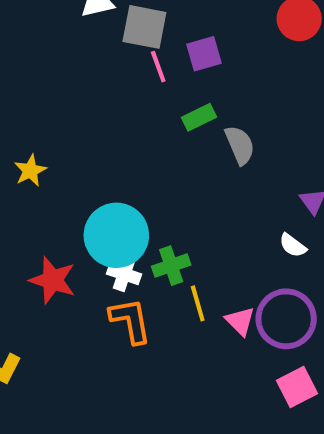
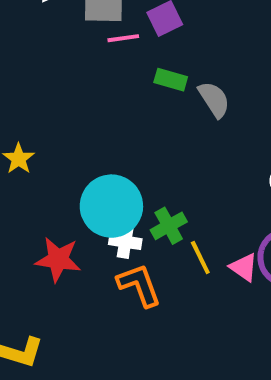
pink line: (158, 67) -> (123, 38), turned -68
green rectangle: (199, 117) -> (171, 80), turned 52

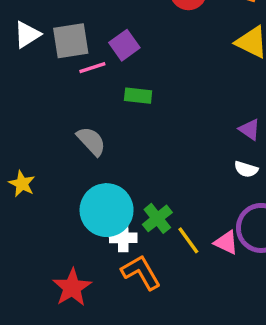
gray semicircle: (214, 99) -> (91, 141), moved
red star: (58, 259) -> (72, 288), moved, turned -30

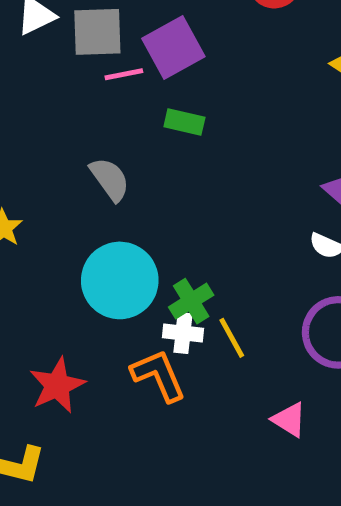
purple square: (124, 45) -> (173, 47), size x1.4
white cross: (123, 238) -> (183, 333), moved
pink triangle: (226, 242) -> (289, 420), moved

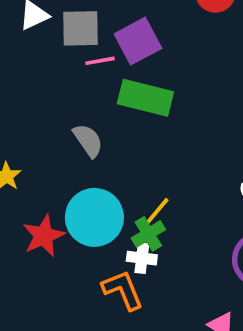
green rectangle: (184, 122) -> (145, 98), size x1.8
yellow line: (232, 338) -> (157, 212), moved, turned 68
red star: (57, 385) -> (44, 236), moved

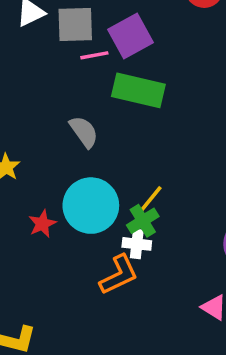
red star: (44, 236) -> (42, 224), size x0.7
orange L-shape: (123, 290) -> (119, 275), turned 87

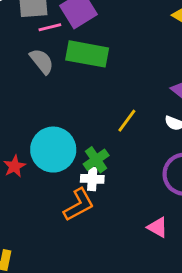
gray semicircle: (84, 132) -> (42, 61), moved
yellow line: (151, 199) -> (127, 121), moved

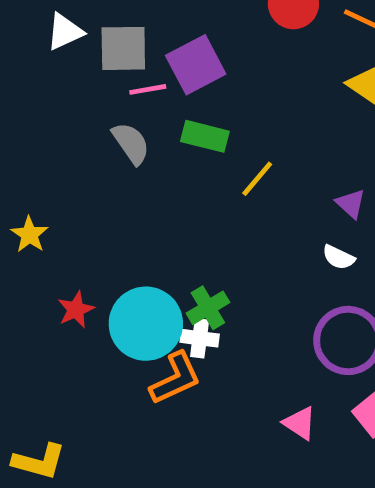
green rectangle: (87, 54) -> (205, 136), size x0.7
yellow line: (127, 121) -> (257, 179), moved
cyan circle: (53, 150) -> (146, 324), moved

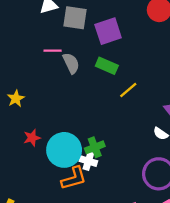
pink line: (148, 89) -> (53, 51), moved

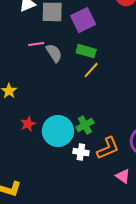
yellow line: (128, 90) -> (91, 70), moved
white cross: (88, 161) -> (81, 152), moved
orange L-shape: (74, 178) -> (108, 148), moved

